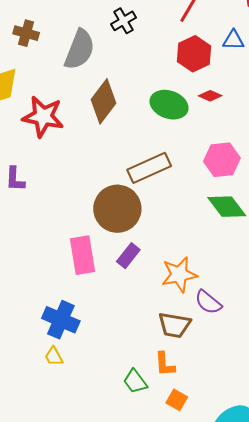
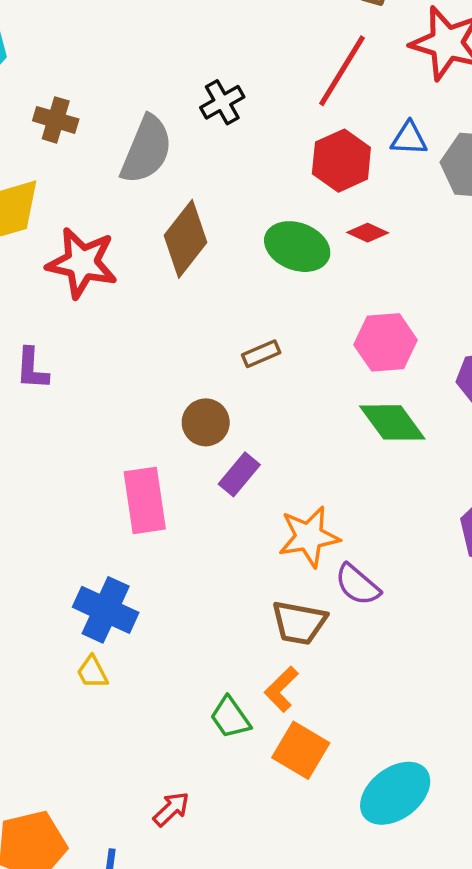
brown rectangle: (149, 168) -> (261, 354), size x0.5
brown circle: (117, 209) -> (206, 422), size x0.6
purple rectangle: (128, 256) -> (239, 474), moved
orange L-shape: (165, 364) -> (281, 689), turned 48
orange square: (177, 400) -> (301, 750), size x1.5

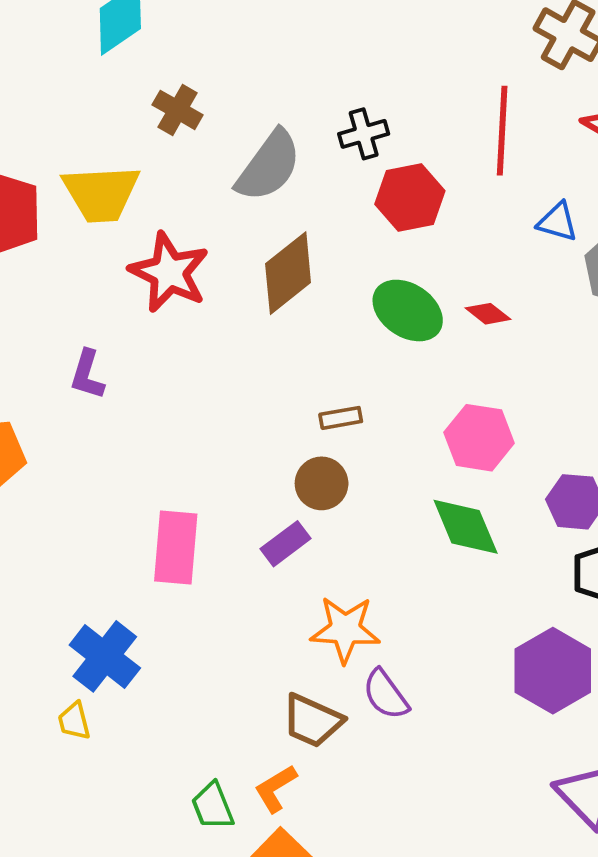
red line: (342, 71) -> (502, 131), turned -42
red hexagon: (341, 161) -> (410, 197), moved
brown circle: (206, 422) -> (322, 483), moved

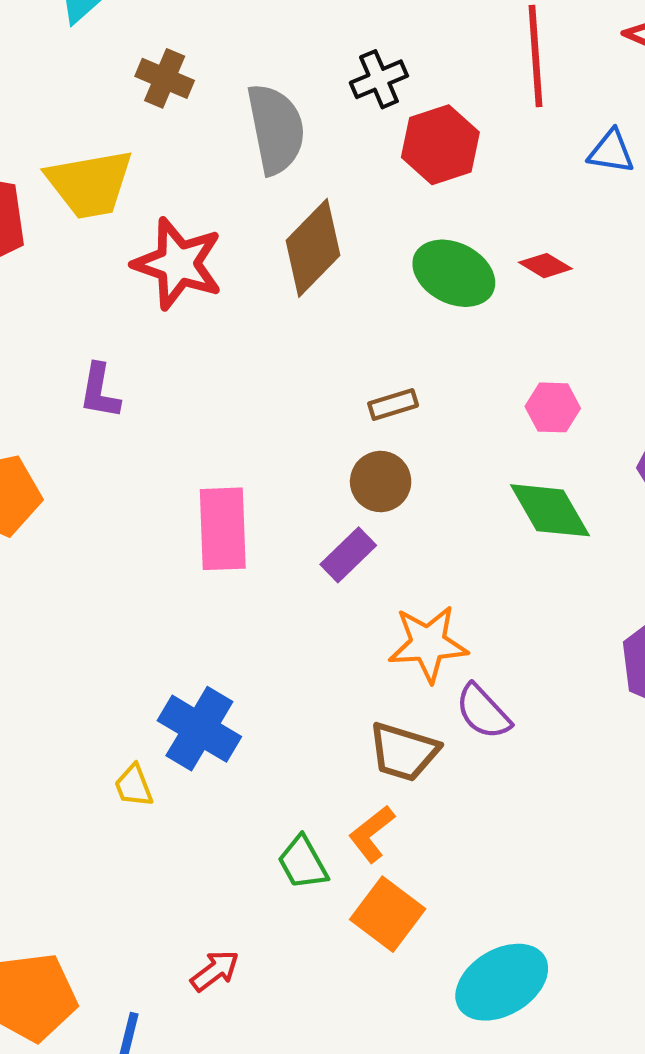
gray semicircle: (269, 166) -> (276, 129), turned -40
pink hexagon: (479, 438) -> (553, 407), size x0.7
pink rectangle: (176, 547) -> (223, 529), moved
blue cross: (105, 656) -> (199, 729), moved

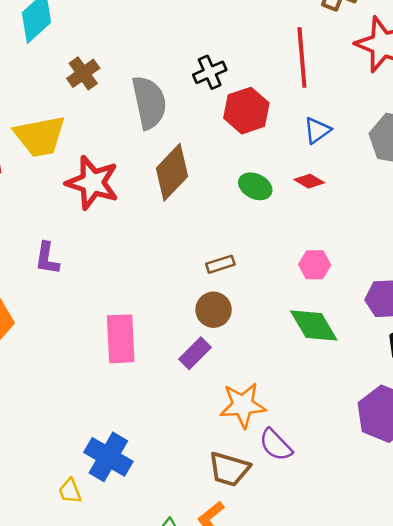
brown cross: (165, 78) -> (83, 73), turned 32
blue triangle: (611, 152) -> (317, 130), moved, turned -44
green ellipse: (454, 273) -> (255, 186), size x0.7

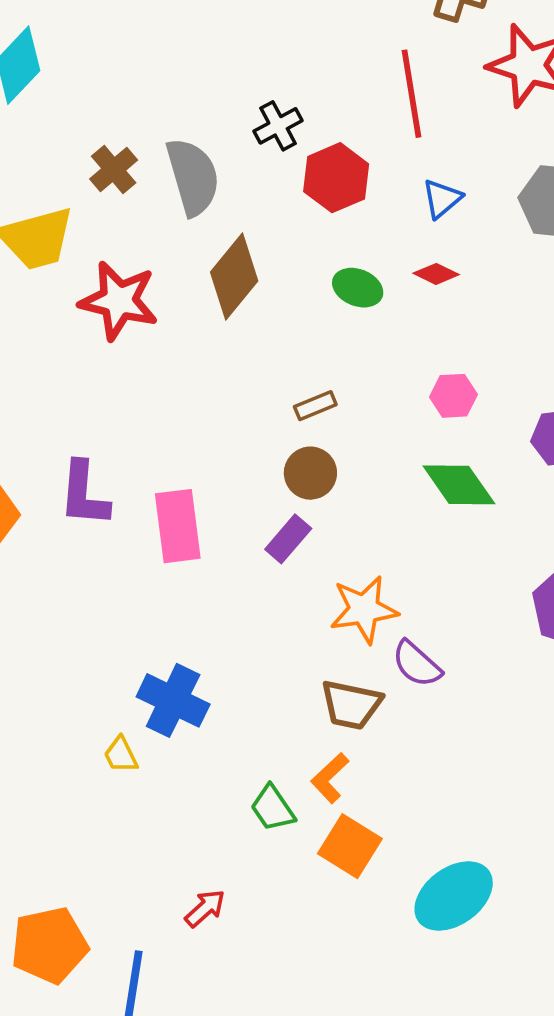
brown cross: (83, 73) -> (114, 170), moved
purple L-shape: (47, 258) -> (84, 494), moved, size x1.4

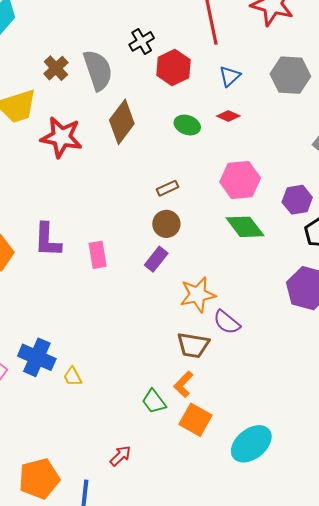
pink hexagon: (453, 396) -> (240, 180), size x1.6
pink rectangle: (178, 526) -> (98, 255), size x0.7
blue cross: (173, 700) -> (37, 357), moved

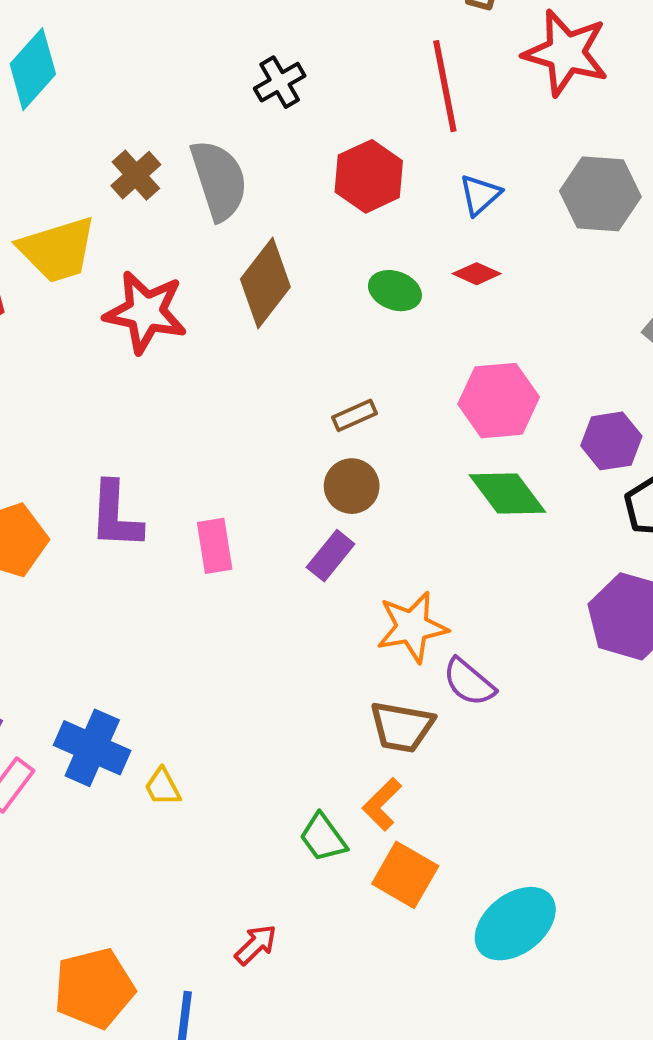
black cross: (142, 41) -> (280, 82), moved

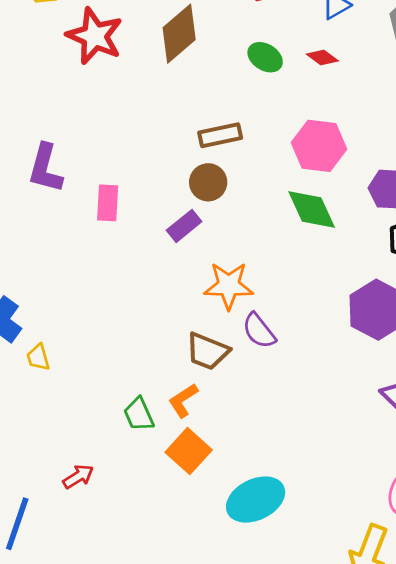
brown rectangle: (355, 415) -> (220, 135), size x1.4

